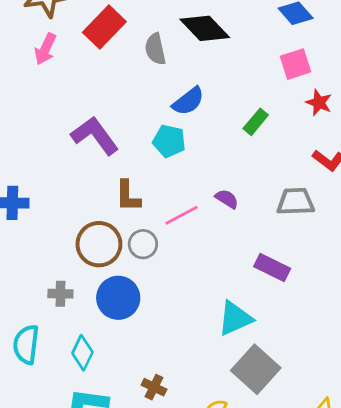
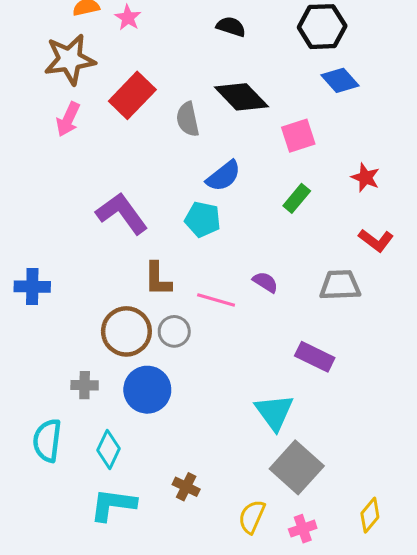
pink square: (296, 64) -> (298, 136), moved
pink line: (181, 215) -> (216, 300), turned 44
cyan triangle: (235, 318) -> (274, 412), turned -42

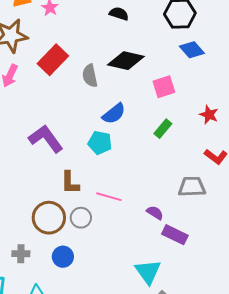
black diamond: (241, 97) -> (126, 61), turned -33
purple semicircle: (265, 282) -> (155, 213), moved
blue circle: (147, 390) -> (63, 257), size x0.7

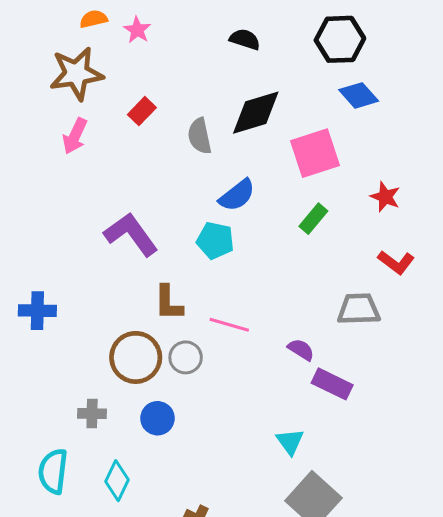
red rectangle: (53, 60) -> (142, 111), size x0.6
black diamond: (126, 61) -> (256, 113), turned -30
pink square: (164, 87) -> (315, 153), size x1.4
cyan triangle: (148, 272) -> (290, 442), size x0.7

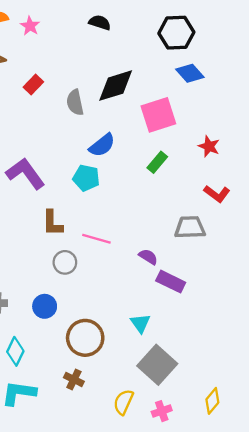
black semicircle: (245, 39) -> (100, 23), moved
brown circle: (136, 357) -> (85, 338), moved

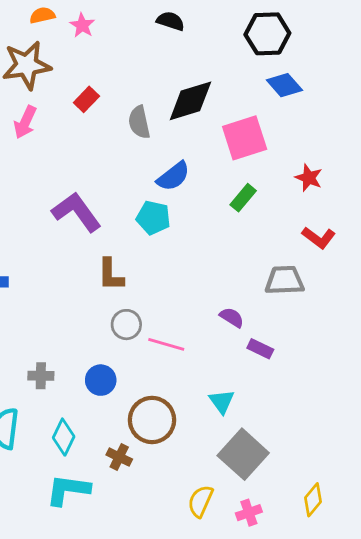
pink line: (96, 239) -> (166, 344), moved
purple rectangle: (171, 282) -> (260, 349), size x0.7
brown cross: (74, 379) -> (119, 457), moved

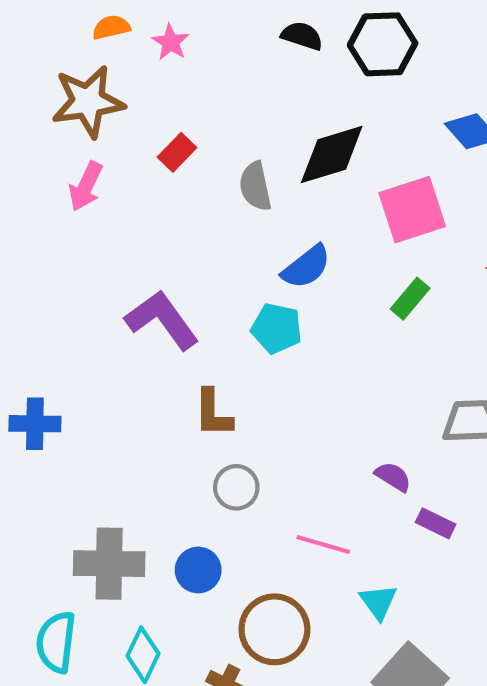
black hexagon: (267, 34) -> (383, 44), moved
pink line: (166, 344) -> (323, 545), moved
gray cross: (41, 376) -> (109, 564), size x1.8

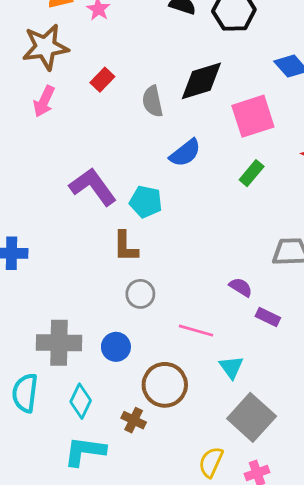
cyan pentagon: (277, 328) -> (146, 202), moved

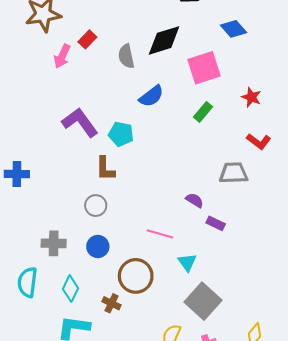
pink arrow: (44, 101) -> (62, 56), moved
gray circle: (140, 294) -> (96, 206), moved
gray cross: (59, 343) -> (54, 243), size x0.7

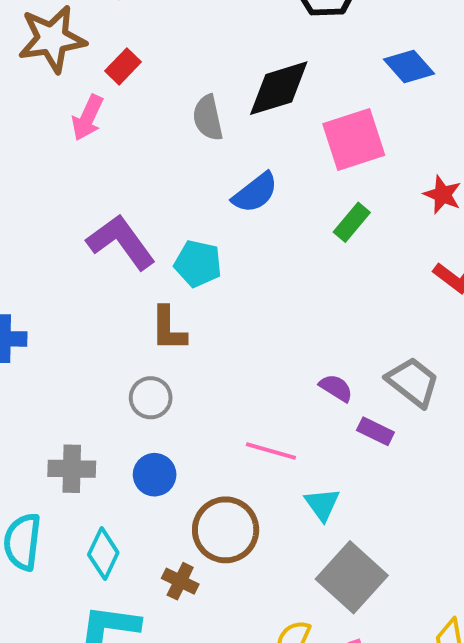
red rectangle: (87, 39) -> (123, 66), moved
gray trapezoid: (233, 173) -> (413, 382), moved, turned 40

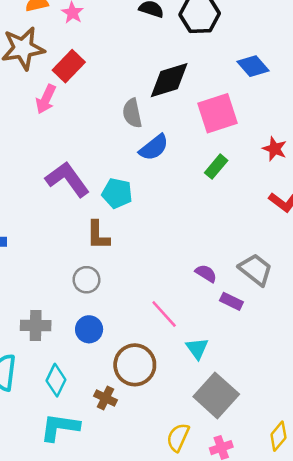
red rectangle: (123, 66) -> (69, 66), size x1.4
gray semicircle: (208, 118) -> (132, 113), moved
pink line: (271, 451) -> (164, 314), turned 32

